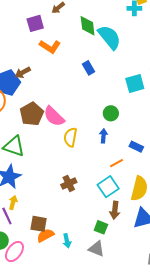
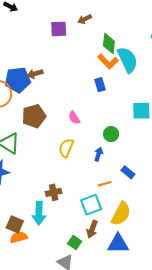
orange L-shape: (50, 46) -> (108, 62), moved
pink semicircle: (54, 116) -> (74, 118), moved, size x0.6
cyan arrow: (67, 241) -> (39, 213), moved, size x1.6

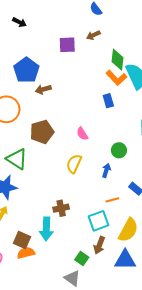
blue pentagon: (18, 80) -> (26, 70), moved, turned -30

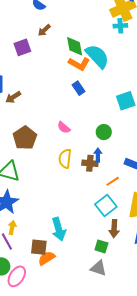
brown cross: (61, 208) -> (90, 163), moved, turned 35

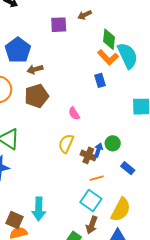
green circle: (104, 132) -> (113, 143), moved
brown pentagon: (25, 138) -> (37, 96), moved
orange line: (113, 181) -> (97, 178), moved
cyan square: (106, 205) -> (91, 200), turned -35

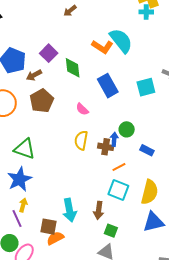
purple square: (59, 25) -> (49, 53), moved, turned -30
green diamond: (109, 39) -> (73, 68), moved
blue rectangle: (100, 80) -> (108, 86), moved, size x1.6
brown arrow: (92, 225) -> (99, 210), moved

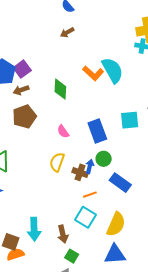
purple square: (49, 53) -> (22, 69), moved
blue rectangle: (108, 86) -> (97, 131), moved
blue rectangle: (147, 150) -> (120, 183), size x1.5
brown arrow: (99, 210) -> (63, 234), turned -30

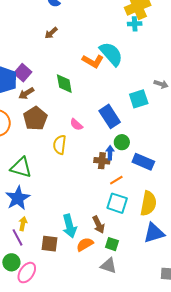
brown arrow: (67, 32) -> (51, 33), moved
yellow semicircle: (57, 162) -> (60, 145), moved
orange semicircle: (15, 254) -> (85, 244), moved

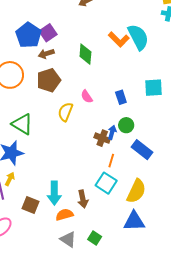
blue rectangle: (110, 116) -> (121, 97), size x0.6
orange line: (116, 180) -> (111, 161), turned -56
green square: (112, 244) -> (95, 238), moved
gray triangle: (109, 266) -> (68, 239), moved

